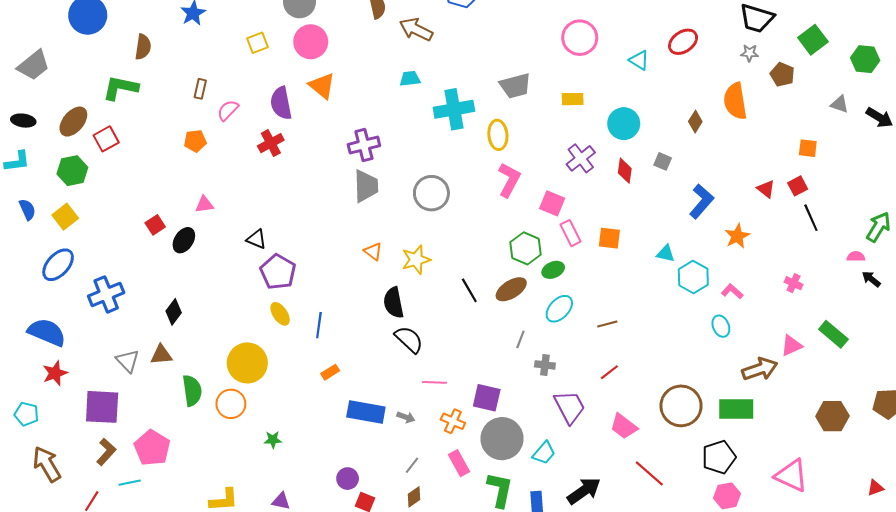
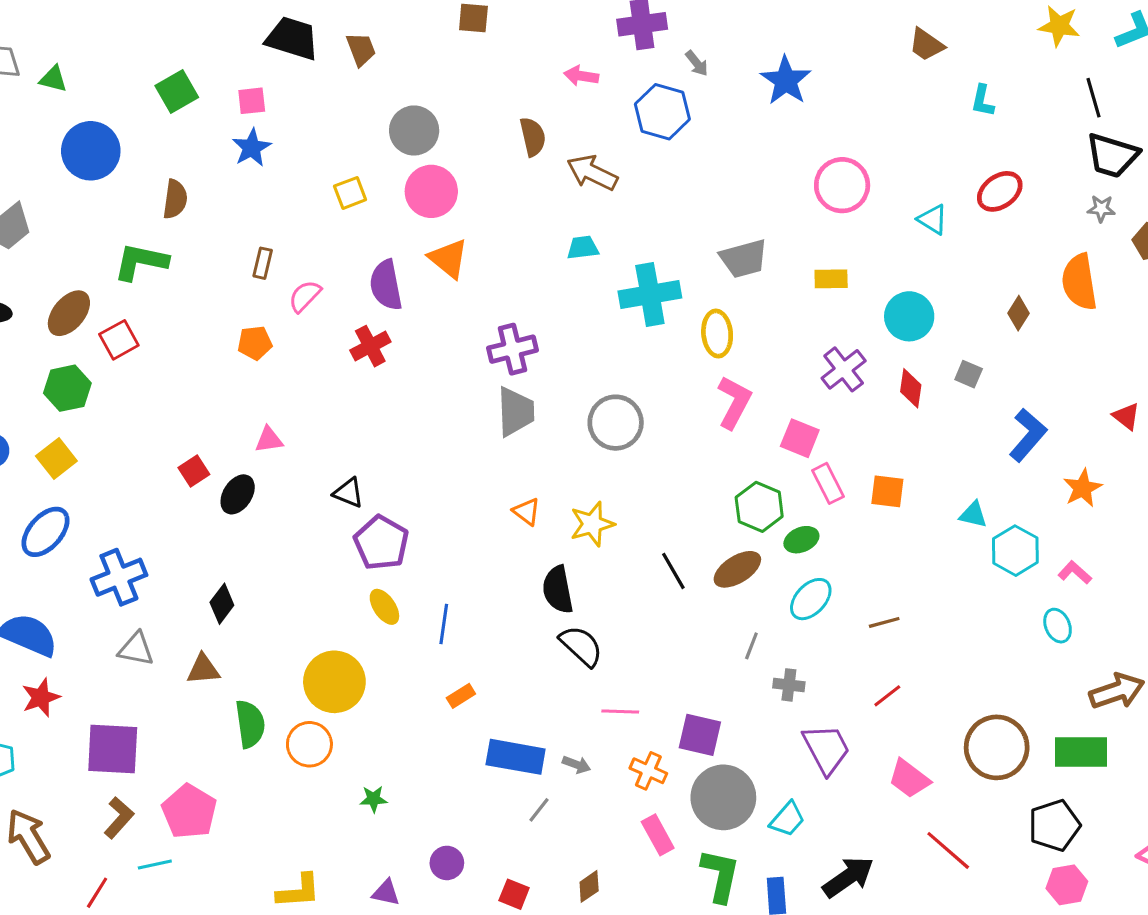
gray triangle: (128, 361) -> (136, 649), moved, turned -35
gray line: (412, 465) -> (539, 810), moved
purple circle: (348, 479) -> (447, 863), moved

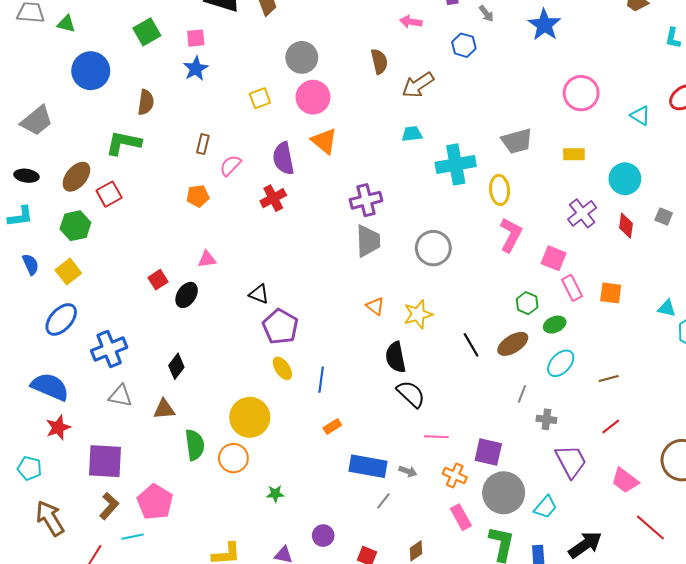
blue hexagon: (662, 112) -> (464, 45), size x0.7
brown arrow: (592, 173) -> (418, 85), turned -60
green hexagon: (759, 507) -> (527, 303), size x0.7

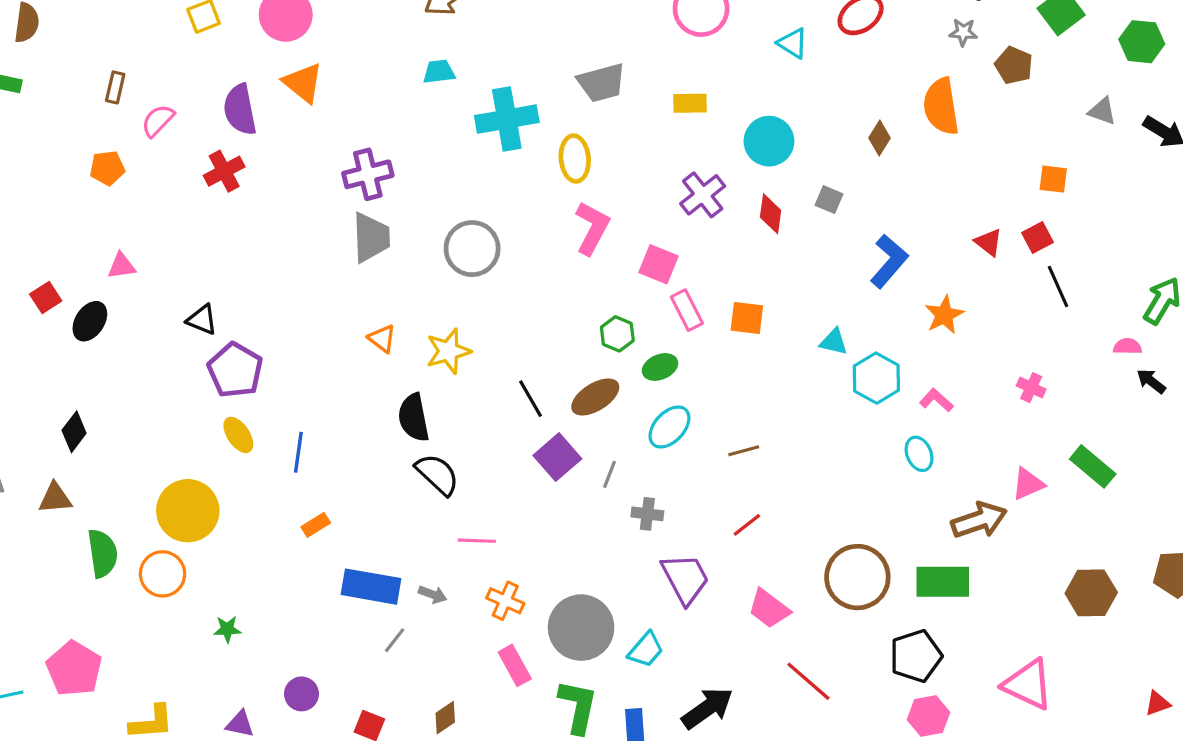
purple square: (488, 452) -> (557, 457), moved, turned 36
pink pentagon: (155, 502) -> (74, 669), moved

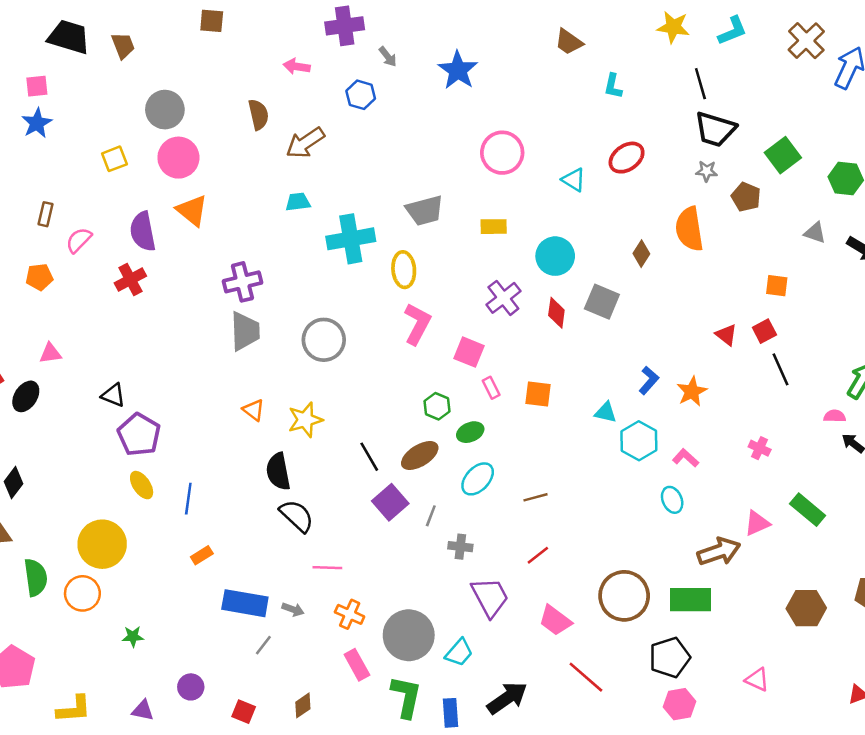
gray square: (829, 200) -> (602, 302), size x1.6
blue L-shape: (889, 261) -> (649, 380), moved, size x0.7
pink rectangle: (687, 310) -> (491, 388), size x0.7
pink triangle: (1028, 684) -> (757, 680), size x0.6

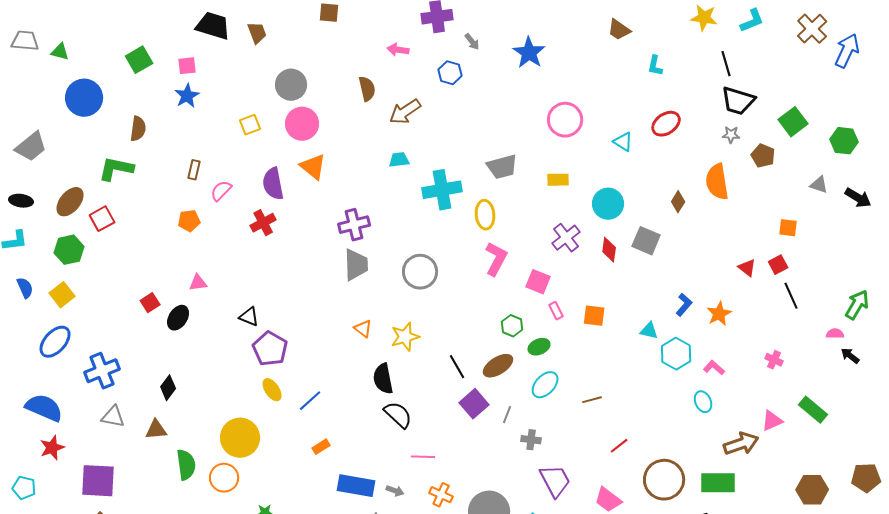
blue line: (188, 499) -> (310, 401), turned 40
red line: (538, 555) -> (619, 446), moved

